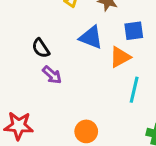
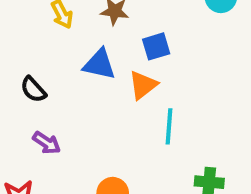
purple arrow: (52, 75) -> (47, 143), moved

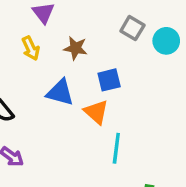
orange triangle: (143, 85) -> (96, 112), turned -44

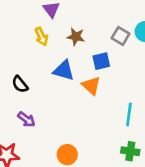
gray square: (132, 28) -> (121, 36), moved
cyan line: (116, 148) -> (129, 114), moved

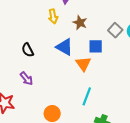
cyan line: (129, 114) -> (87, 96), moved

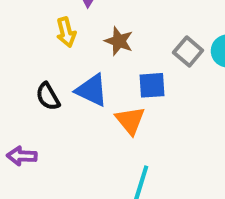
black semicircle: (28, 50) -> (48, 96), moved
purple arrow: (26, 79) -> (22, 156), turned 136

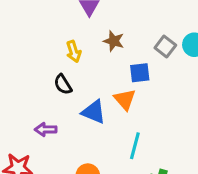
yellow arrow: (66, 32) -> (74, 51), moved
blue triangle: (92, 90) -> (94, 112), moved

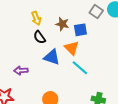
brown star: (114, 41) -> (62, 24), moved
black semicircle: (63, 85) -> (39, 37), moved
cyan line: (135, 146) -> (80, 68), moved, turned -60

